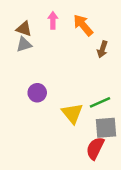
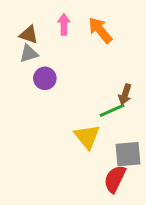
brown arrow: (102, 49) -> (125, 94), moved
purple circle: (37, 93) -> (45, 78), moved
green line: (100, 102) -> (112, 110), moved

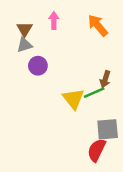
orange arrow: (100, 30) -> (98, 25), moved
brown triangle: (29, 35) -> (24, 29), turned 42
yellow triangle: (87, 137) -> (73, 99), moved

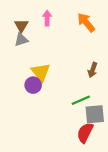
purple circle: (38, 66) -> (33, 85), moved
green line: (94, 93) -> (81, 100), moved
yellow triangle: (73, 99) -> (41, 72), moved

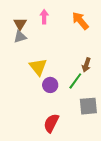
purple circle: (33, 85) -> (50, 85), moved
green line: (81, 100) -> (75, 81), moved, turned -30
red semicircle: (85, 133) -> (51, 123), moved

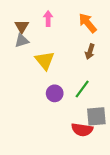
brown arrow: (86, 65) -> (90, 52), moved
yellow triangle: (38, 67) -> (45, 60), moved
red semicircle: (51, 123) -> (82, 130), moved, turned -108

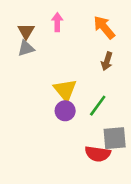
yellow triangle: (45, 60) -> (65, 90), moved

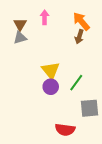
brown arrow: (107, 61) -> (79, 37), moved
red semicircle: (98, 154) -> (65, 130), moved

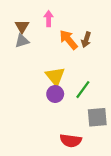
orange arrow: (81, 21) -> (68, 40), moved

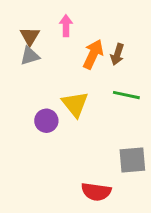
orange arrow: (68, 40) -> (93, 54), turned 65
green line: (83, 90) -> (126, 95), moved, turned 66
purple circle: (55, 94) -> (46, 121), moved

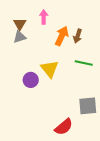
red semicircle: (96, 192) -> (64, 127), turned -48

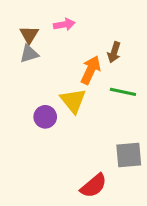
pink arrow: (44, 17) -> (64, 24), turned 80
orange arrow: (62, 36) -> (91, 70), moved

